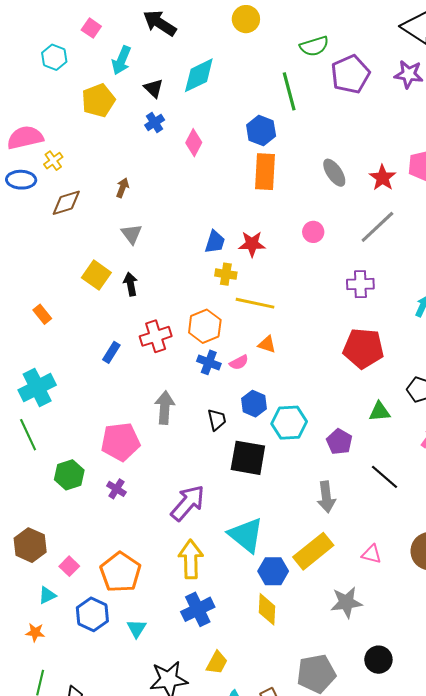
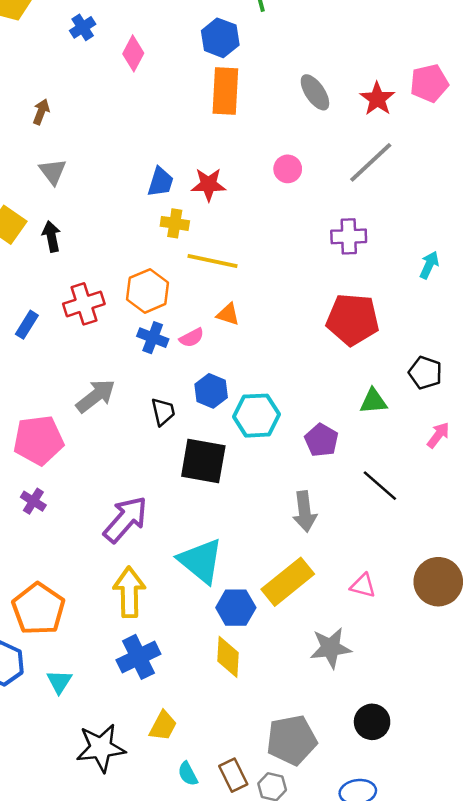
gray arrow: (165, 408) -> (96, 396), turned 48

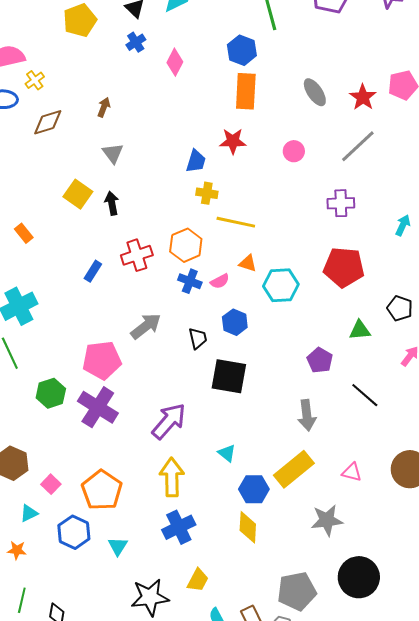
red star: (209, 184) -> (233, 141), moved
cyan hexagon: (257, 416) -> (281, 285), moved
purple cross: (33, 501) -> (98, 407), size x2.0
cyan triangle: (201, 561) -> (227, 453), size x0.5
black circle: (372, 722) -> (359, 577), size x1.5

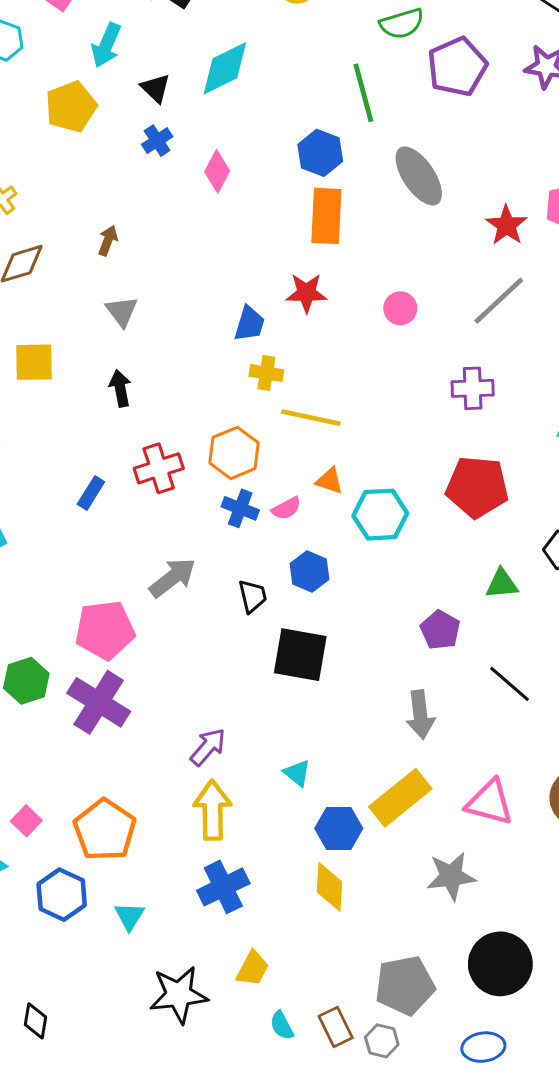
gray ellipse: (315, 92) -> (419, 176), moved, size x1.4
yellow square: (78, 194) -> (34, 362), moved, turned -36
purple arrow: (169, 421) -> (208, 747), moved, size x0.7
pink triangle: (352, 472) -> (490, 802), size x1.6

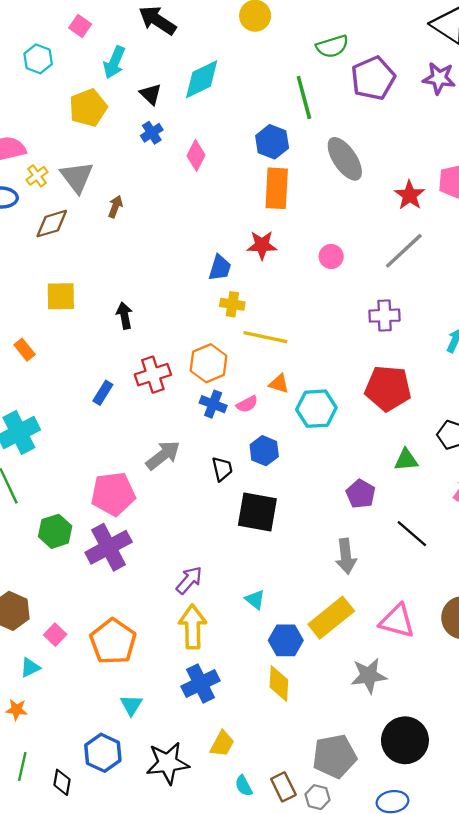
gray triangle: (122, 311) -> (77, 177), moved, size x1.4
purple cross: (99, 702) -> (109, 547), turned 30
blue hexagon: (62, 895) -> (103, 753), moved

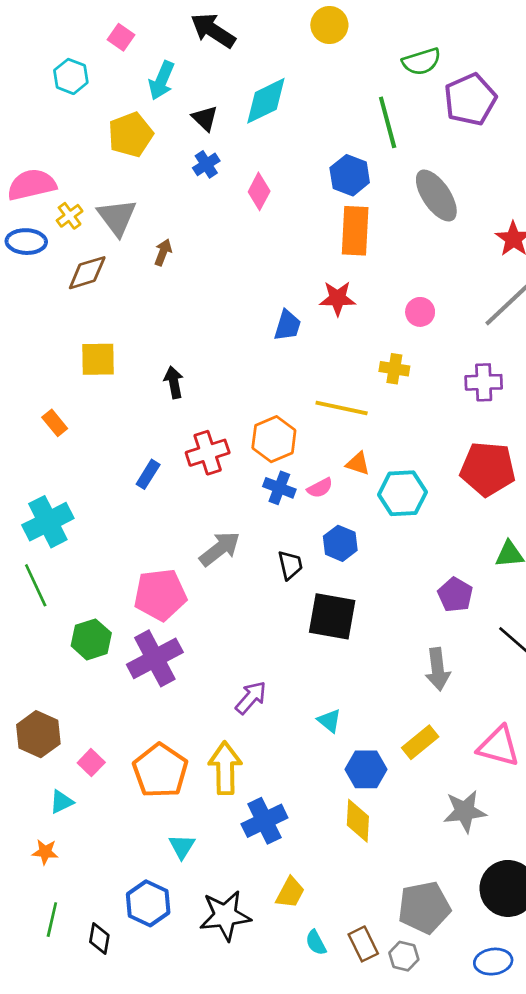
yellow cross: (232, 304) -> (394, 369), moved
yellow rectangle: (331, 618) -> (420, 742), size x0.7
yellow arrow: (193, 627) -> (225, 768), moved

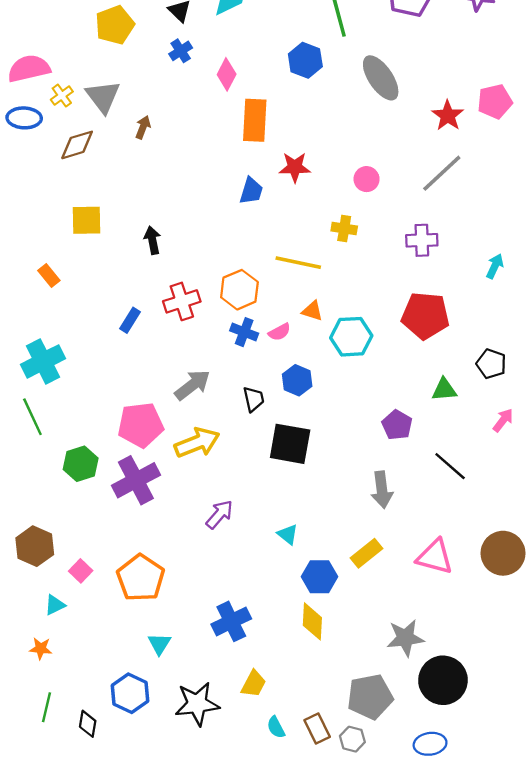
orange rectangle: (355, 231) -> (255, 120), moved
yellow arrow: (225, 768) -> (197, 443), moved, turned 69
gray star: (465, 811) -> (405, 638), moved

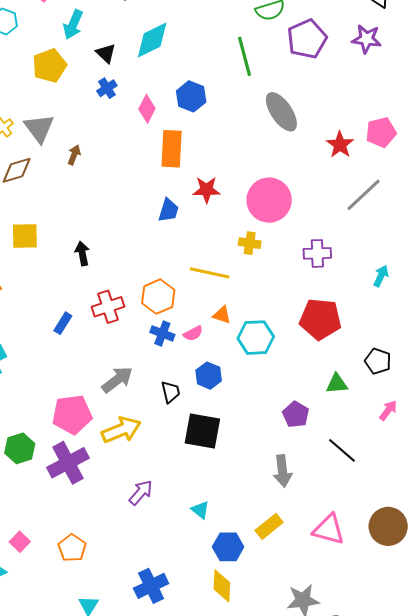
blue hexagon: (305, 60) -> (191, 96), moved
gray line: (442, 173) -> (364, 195), moved
pink circle: (367, 179) -> (269, 200), size x2.0
orange pentagon: (141, 578) -> (72, 548), size x0.7

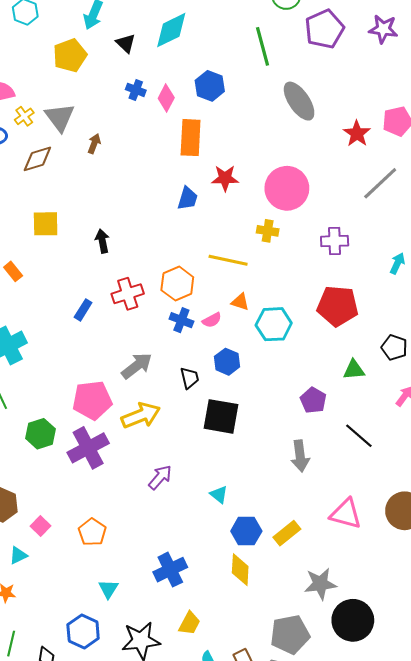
blue cross: (107, 88) -> (136, 90), moved, turned -36
yellow rectangle: (269, 526) -> (287, 533), moved

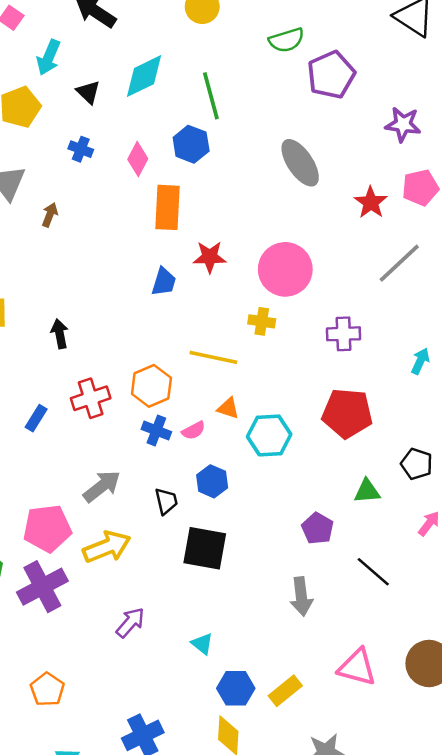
purple star: (383, 29) -> (403, 124), moved
green line: (263, 46) -> (211, 96), moved
blue cross: (136, 90) -> (81, 149), moved

